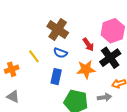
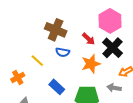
blue rectangle: (56, 77) -> (57, 87), moved, turned -49
gray arrow: (104, 97) -> (114, 88), turned -152

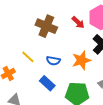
red arrow: (89, 39) -> (78, 22), moved
blue semicircle: (63, 52) -> (53, 61), moved

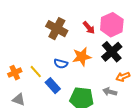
yellow line: (28, 57) -> (36, 72), moved
orange star: (81, 60) -> (82, 57), moved

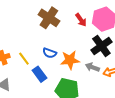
orange star: (82, 57) -> (70, 60), moved
gray arrow: (110, 92) -> (92, 67), moved

